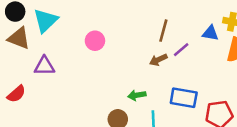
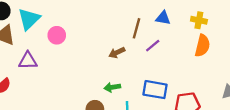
blue triangle: (210, 33) -> (163, 18), moved
pink circle: (95, 41) -> (57, 35), moved
brown arrow: (158, 60) -> (117, 53), moved

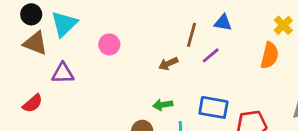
yellow cross: (199, 20) -> (283, 25), moved, turned 35
pink circle: (57, 35) -> (109, 44), moved

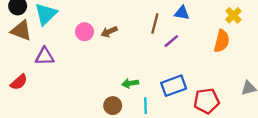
brown arrow: (168, 64) -> (109, 32), moved
blue rectangle: (213, 107) -> (174, 86), turned -30

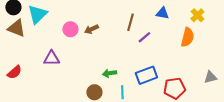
blue triangle: (182, 13) -> (162, 13), moved
purple triangle: (45, 56) -> (51, 58), moved

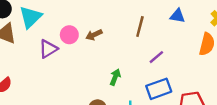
purple line: (144, 37) -> (156, 57), moved
purple triangle: (51, 58) -> (48, 49), moved, turned -30
green arrow: (109, 73) -> (115, 77), moved, turned 120

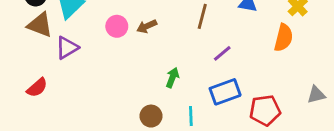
purple triangle: (48, 49) -> (67, 48), moved

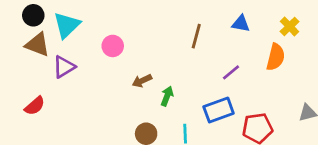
brown arrow: (147, 26) -> (142, 81), moved
purple line: (222, 53) -> (231, 72), moved

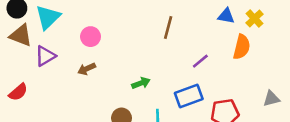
blue triangle: (241, 24) -> (226, 16), moved
brown arrow: (142, 81) -> (87, 69), moved
green arrow: (167, 96) -> (141, 83), turned 48

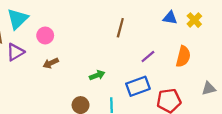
pink circle: (91, 37) -> (45, 35), moved
orange semicircle: (242, 47) -> (183, 56), moved

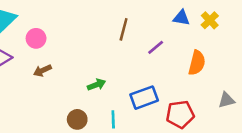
purple line: (148, 56) -> (156, 47), moved

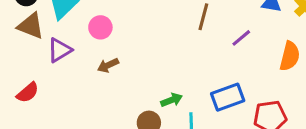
green arrow: (96, 85) -> (172, 100), moved

